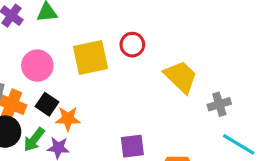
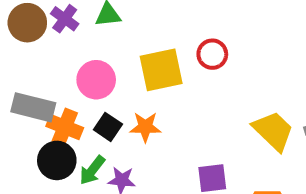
yellow trapezoid: (181, 77) -> (273, 131), moved
orange star: (68, 119) -> (145, 127), moved

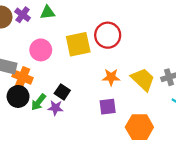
red circle: (212, 54) -> (108, 35), size x1.5
black square: (108, 127) -> (62, 92), moved
orange star: (145, 127) -> (111, 77), moved

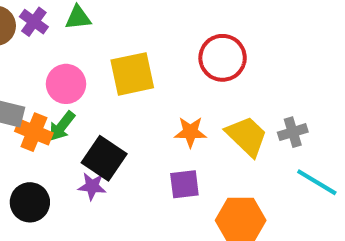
red circle: (108, 35) -> (223, 58), moved
black square: (62, 92) -> (104, 158), size x1.5
black circle: (18, 96) -> (30, 202), moved
green arrow: (38, 102) -> (62, 126), moved

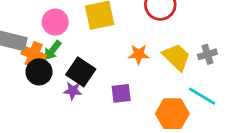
cyan line: (317, 182) -> (202, 96), moved
purple square: (184, 184) -> (121, 93), moved
black circle: (30, 202) -> (39, 72), moved

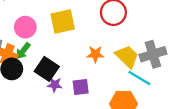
gray cross: (207, 54) -> (153, 54), size x1.6
purple star: (73, 91) -> (55, 85), moved
cyan line: (202, 96) -> (139, 78), moved

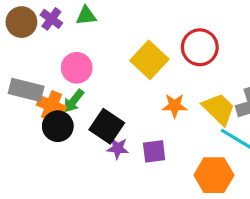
yellow square: (63, 21) -> (149, 60), moved, turned -35

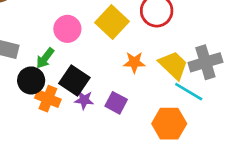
pink circle: (77, 68) -> (67, 29), moved
orange cross: (51, 106) -> (48, 99), moved
purple square: (154, 151) -> (116, 103), turned 35

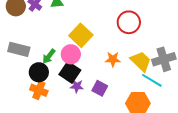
yellow square: (112, 22) -> (81, 35), moved
pink circle: (67, 29) -> (71, 54), moved
orange cross: (48, 99) -> (39, 90), moved

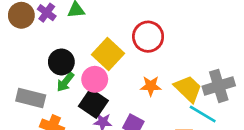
red circle: (129, 22) -> (148, 37), moved
gray rectangle: (19, 49) -> (31, 98), moved
black circle: (39, 72) -> (61, 62), moved

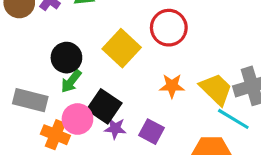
pink circle: (95, 79) -> (77, 119), moved

